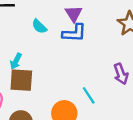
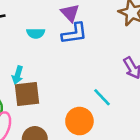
cyan semicircle: (39, 26) -> (36, 33), turned -35

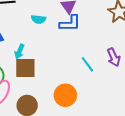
cyan line: (102, 97) -> (87, 64), moved

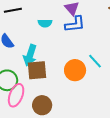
cyan arrow: (19, 52) -> (30, 55), size x1.5
orange circle: (65, 95) -> (75, 70), moved

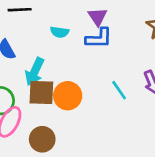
orange circle: (75, 70) -> (68, 96), moved

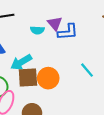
purple triangle: (97, 17) -> (55, 23), moved
cyan arrow: (35, 72) -> (21, 62), turned 40

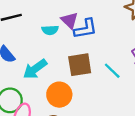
brown square: (28, 78) -> (80, 65), moved
orange circle: (48, 78) -> (59, 95), moved

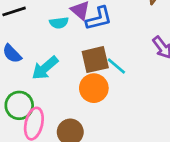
cyan line: (112, 71) -> (116, 66), moved
orange circle: (59, 95) -> (94, 88), moved

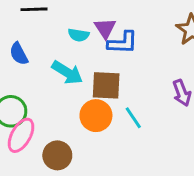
cyan line: (116, 66) -> (133, 118), moved
cyan arrow: (45, 68) -> (67, 73), moved, turned -124

